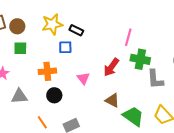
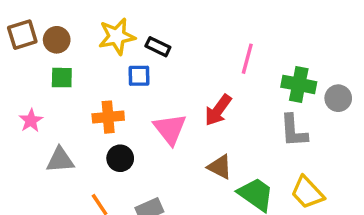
green cross: (140, 59) -> (299, 84), moved
pink triangle: (83, 78) -> (170, 129), size x1.5

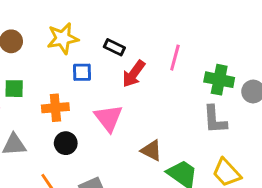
black rectangle: (158, 47) -> (114, 47), moved
green square: (62, 78) -> (14, 89), moved
red arrow: (218, 110) -> (134, 74), moved

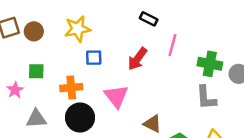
black rectangle: (114, 47) -> (149, 19), moved
black circle: (66, 143) -> (80, 118), size x1.5

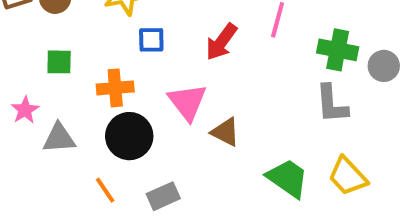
pink star: (15, 90) -> (25, 110), moved
brown triangle: (152, 124) -> (225, 132), moved

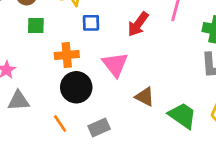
green square: (59, 62) -> (36, 25), moved
brown triangle: (225, 132) -> (145, 97), moved
gray triangle: (59, 138) -> (18, 101), moved

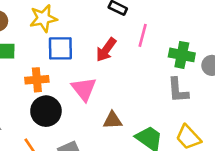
blue square: (91, 23) -> (60, 48), size x1.5
brown triangle: (145, 97) -> (113, 120), turned -30

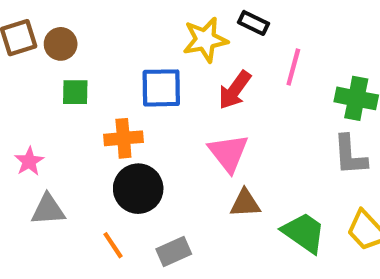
yellow star: (43, 18) -> (205, 40), moved
pink triangle: (84, 89) -> (228, 153), moved

